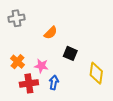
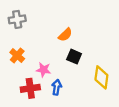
orange semicircle: (51, 33) -> (65, 35), moved
orange cross: (17, 62) -> (17, 56), moved

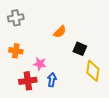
orange cross: (17, 56) -> (16, 51), turned -32
black square: (74, 57) -> (80, 49), moved

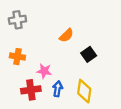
black square: (80, 49) -> (89, 54), turned 32
yellow diamond: (93, 71) -> (84, 91), moved

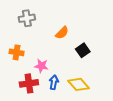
gray cross: (17, 20) -> (27, 18), moved
yellow diamond: (84, 91) -> (79, 84), turned -50

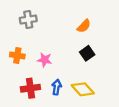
orange semicircle: (62, 33) -> (84, 26), moved
pink star: (41, 66) -> (45, 60), moved

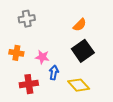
black square: (87, 53) -> (83, 51), size x1.5
blue arrow: (57, 87) -> (54, 73), moved

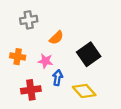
orange semicircle: (80, 25) -> (56, 38), moved

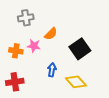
pink star: (45, 61) -> (34, 46), moved
red cross: (31, 90) -> (15, 82), moved

